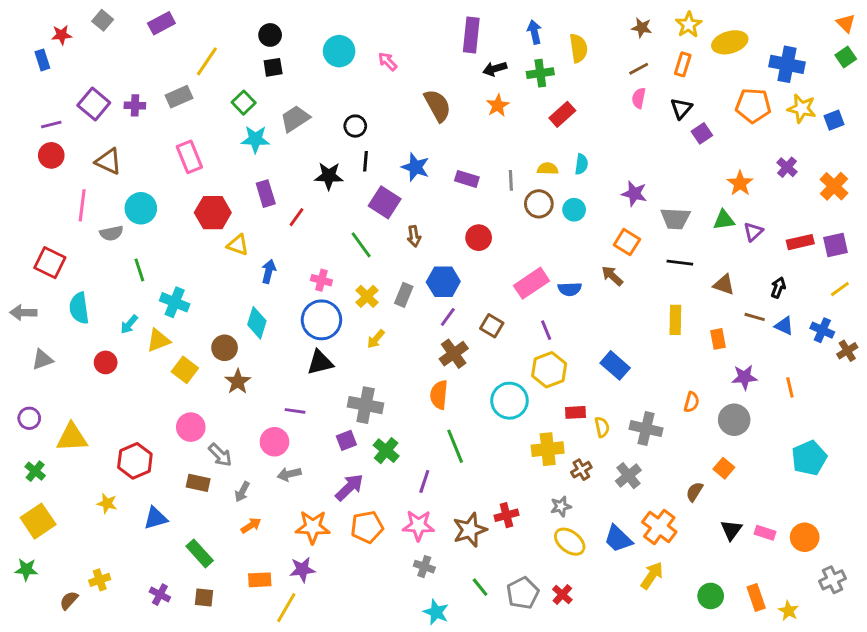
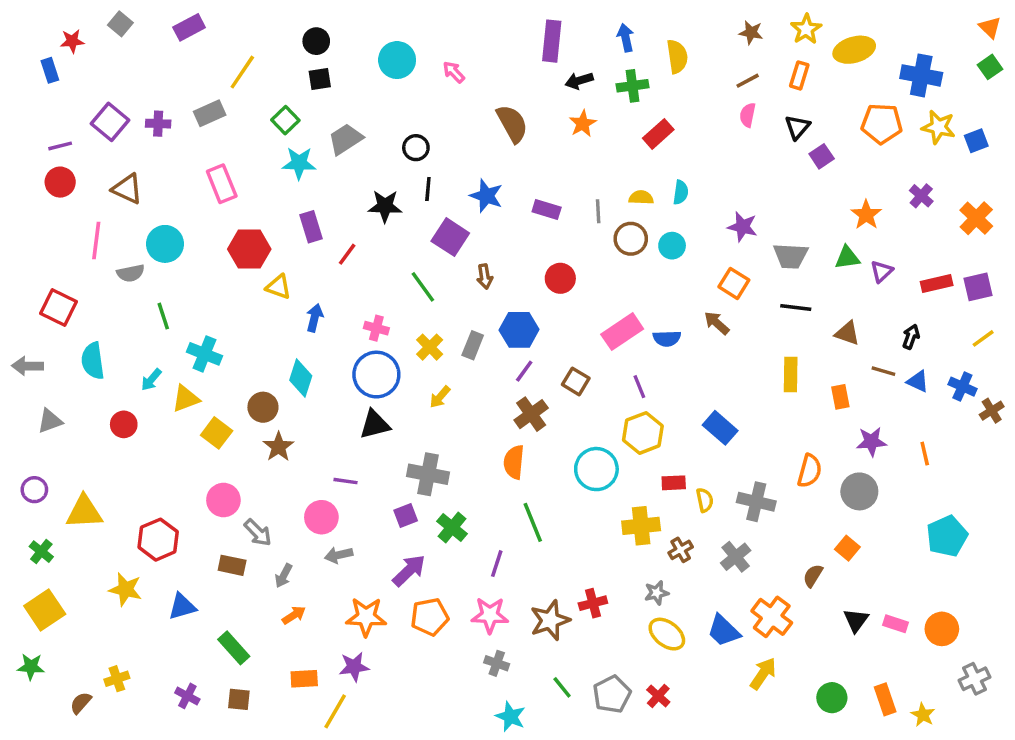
orange semicircle: (692, 402) -> (810, 471), size x1.4
yellow star: (107, 503) -> (125, 589), size x1.4

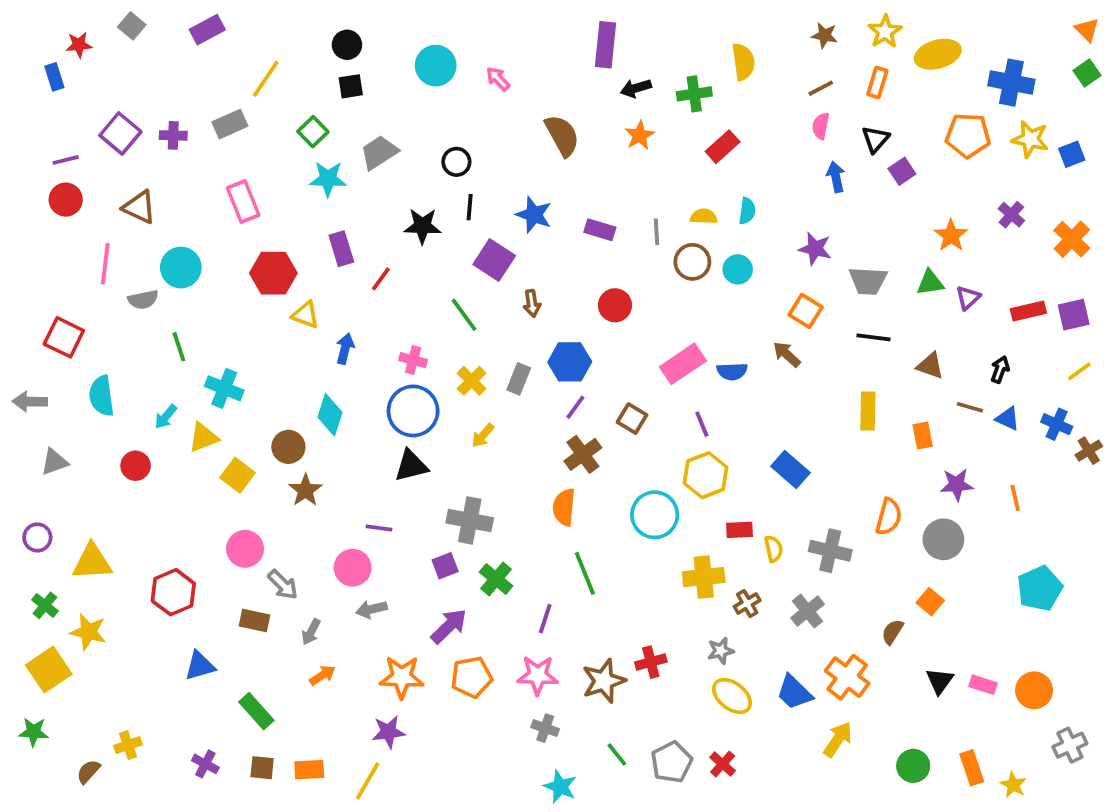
blue arrow: (626, 38) -> (836, 177), moved
yellow star: (125, 589) -> (88, 632), moved
orange rectangle: (304, 679) -> (309, 770), moved

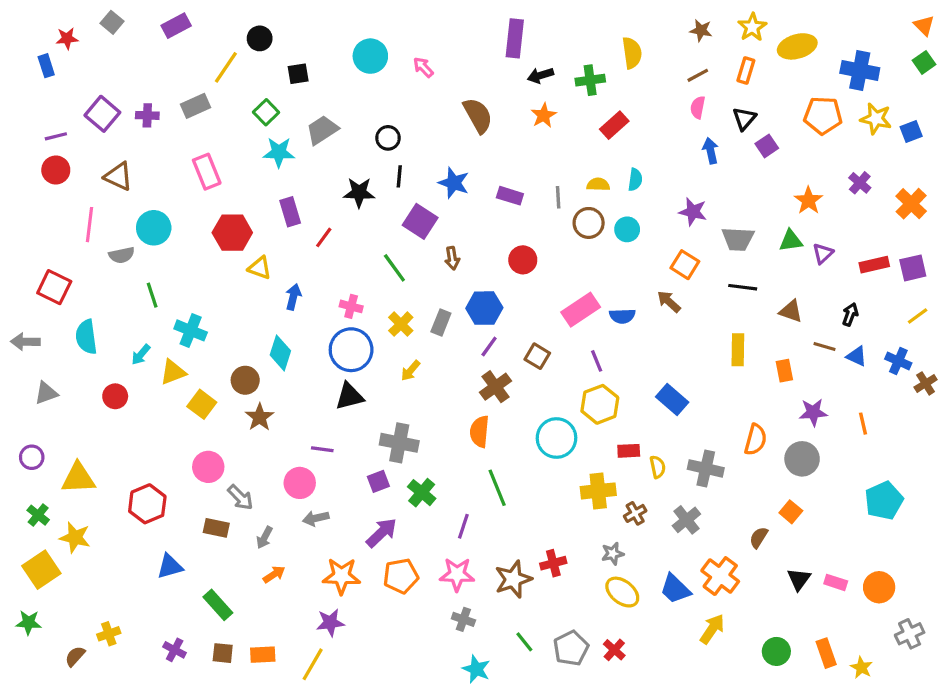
black circle: (347, 45) -> (260, 38), moved

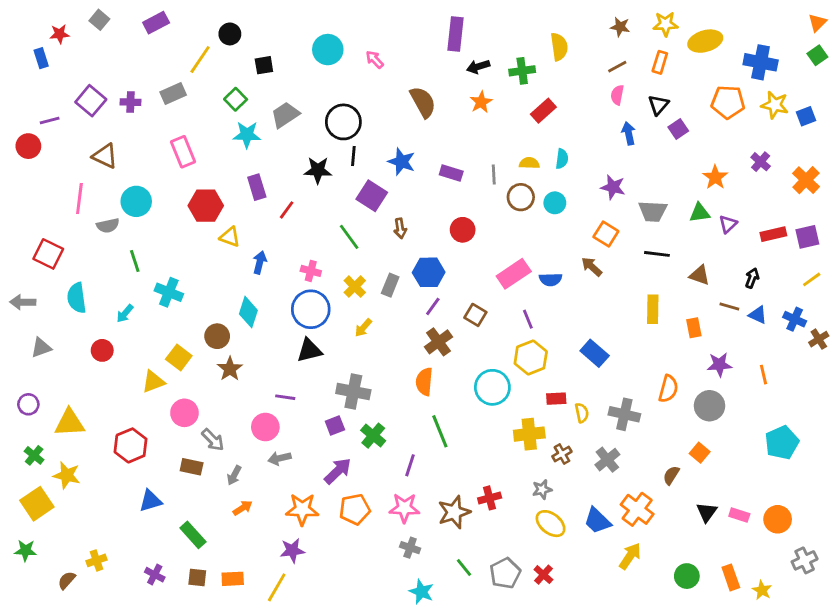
orange triangle: (924, 26) -> (817, 23), turned 30
yellow star: (752, 27) -> (666, 24), turned 30
black circle: (388, 138) -> (343, 122), size x1.6
red circle: (56, 170) -> (28, 146), moved
yellow triangle: (173, 372) -> (153, 382), moved

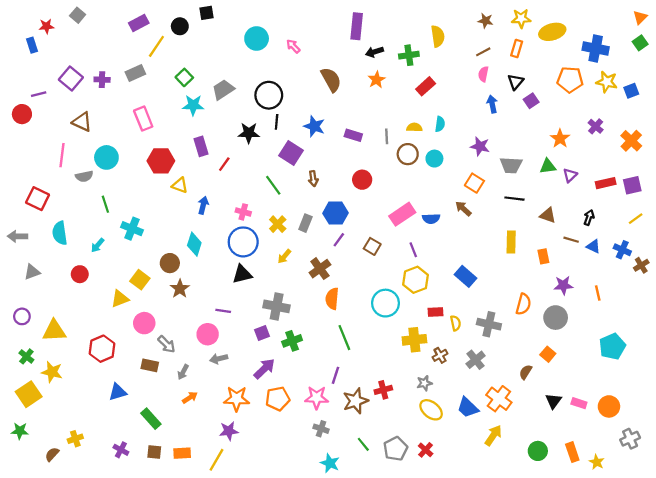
purple rectangle: (156, 23) -> (139, 23), moved
black square: (264, 65) -> (207, 13), moved
brown cross: (438, 342) -> (320, 269), moved
green cross: (373, 436) -> (292, 341), turned 30
purple line: (410, 465) -> (335, 375), moved

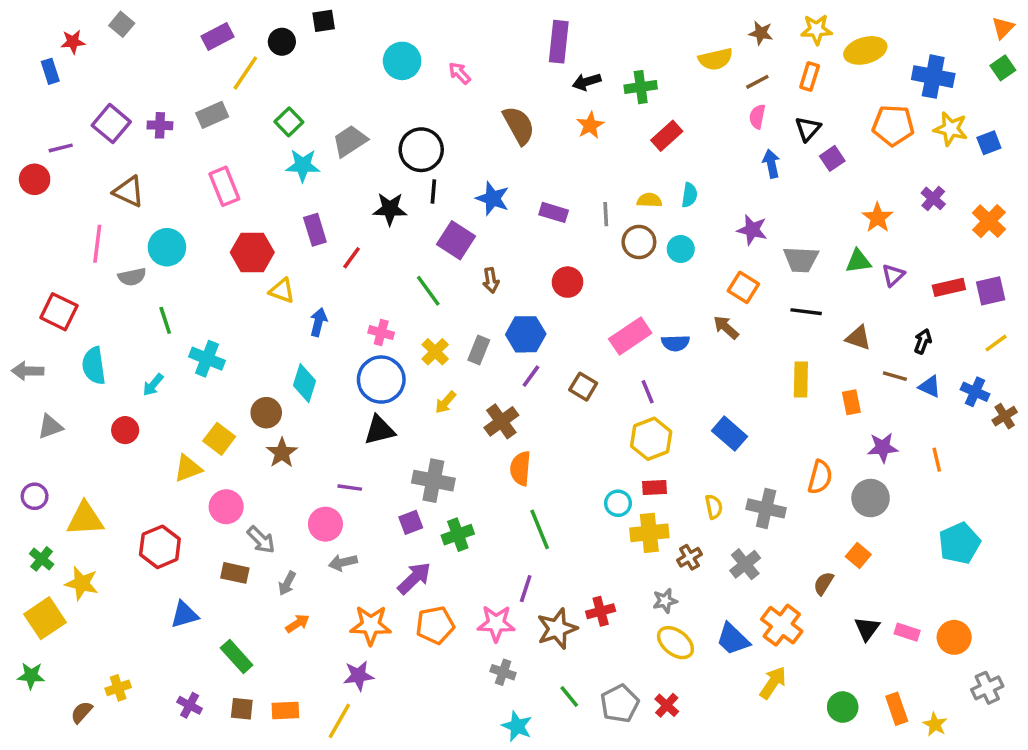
yellow semicircle: (438, 36) -> (716, 59), moved, turned 85
cyan circle: (385, 303) -> (618, 503), moved, size x0.6
red rectangle: (436, 312) -> (655, 488), moved

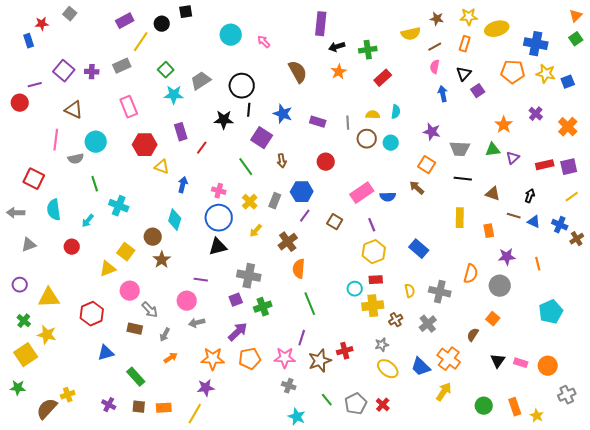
brown semicircle: (82, 712) -> (47, 409), size x1.6

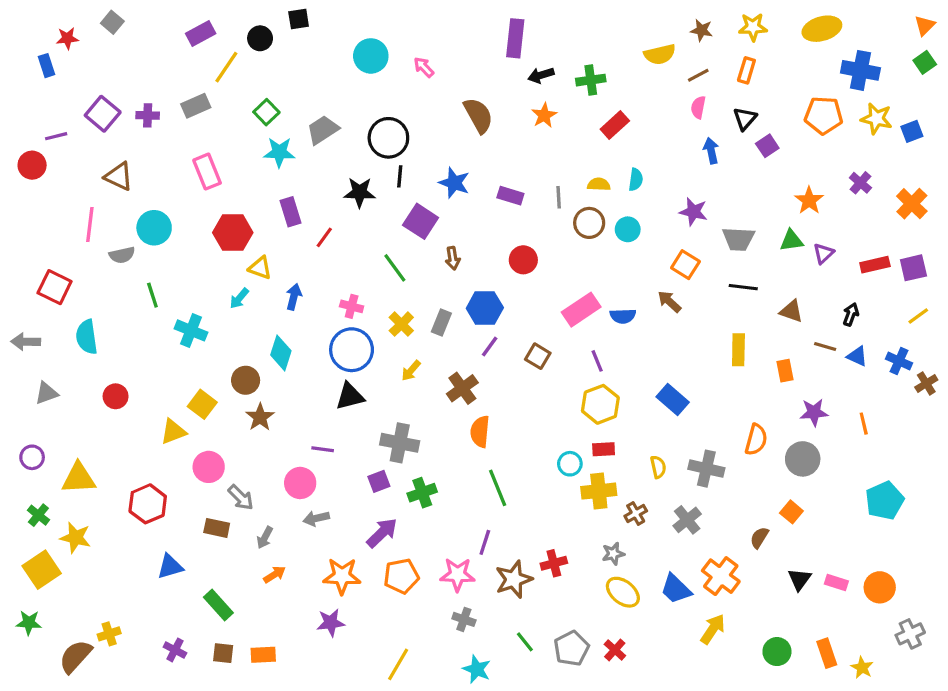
yellow ellipse: (497, 29) -> (822, 29), moved
cyan arrow: (88, 221) -> (239, 298), moved
yellow line: (195, 414) -> (398, 664), moved

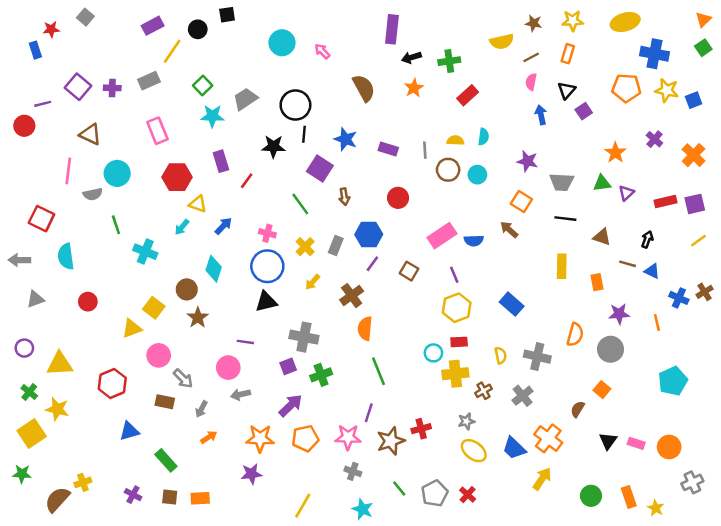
blue arrow: (294, 297) -> (223, 226), turned 30
blue cross: (899, 361) -> (679, 298), moved

